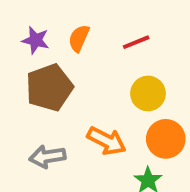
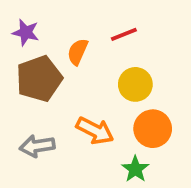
orange semicircle: (79, 38) -> (78, 52), moved

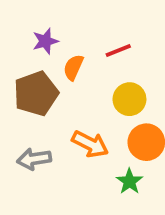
purple star: (26, 32) -> (45, 41), moved, turned -30

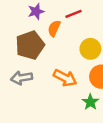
red line: (118, 51) -> (73, 14), moved
gray arrow: (34, 159) -> (22, 78), moved

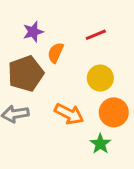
red line: (73, 14) -> (96, 35), moved

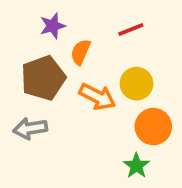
orange arrow: (69, 114) -> (97, 97), moved

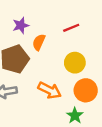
orange arrow: (97, 97) -> (50, 90), moved

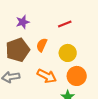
orange semicircle: (39, 42) -> (42, 45), moved

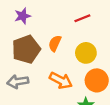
purple star: (23, 22) -> (23, 16), moved

